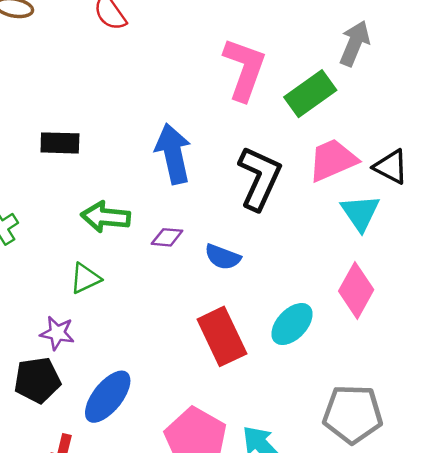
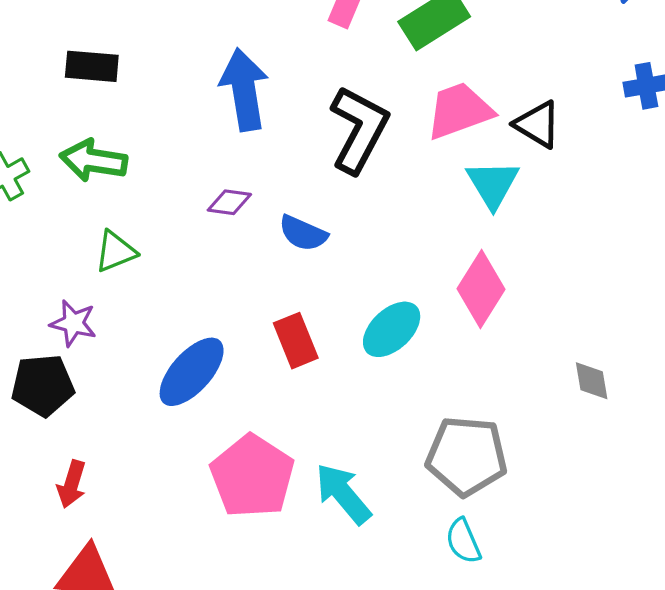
green arrow: (106, 217) -> (94, 160), moved
red rectangle: (222, 336) -> (296, 341), size x0.7
blue ellipse: (108, 397) -> (192, 372), moved

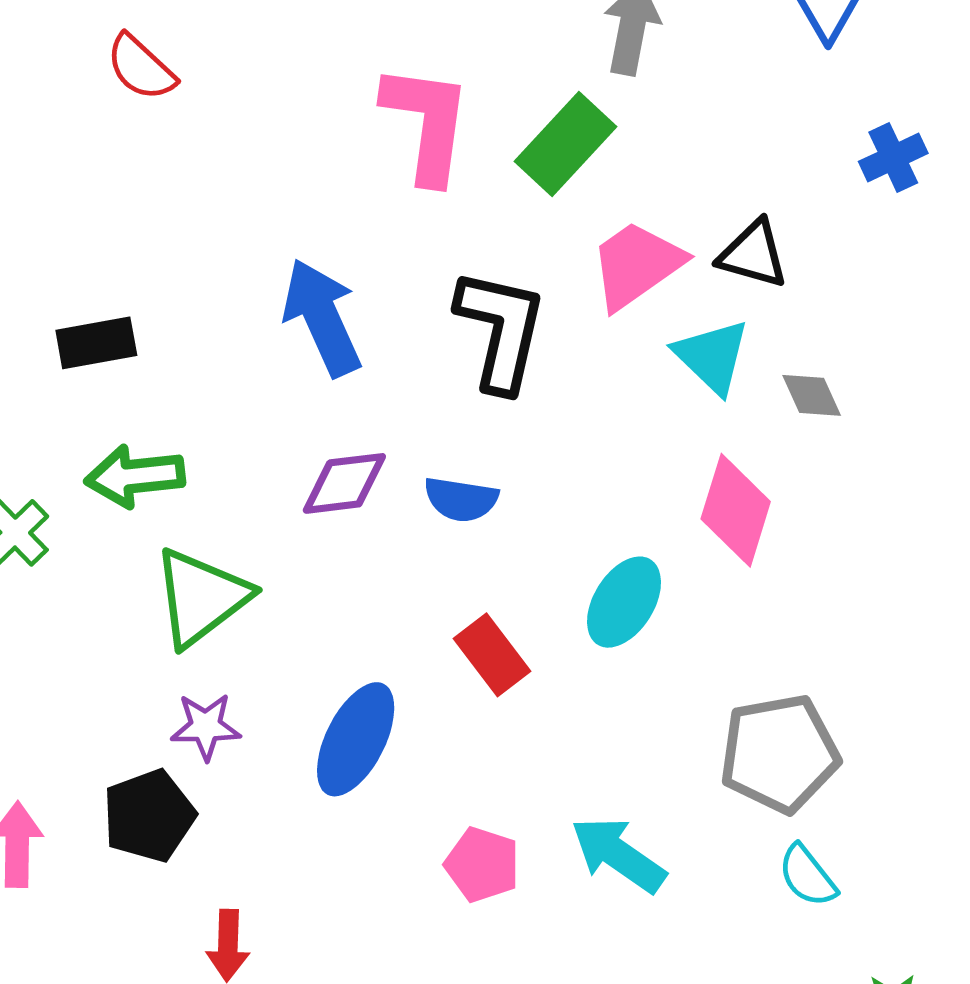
purple diamond: (229, 202) -> (344, 483), size x1.4
green triangle: (115, 252) -> (201, 597), size x1.6
purple star: (73, 323) -> (206, 727), moved
gray diamond: (592, 381) -> (812, 395), moved
pink pentagon: (252, 476) -> (482, 865), size x0.6

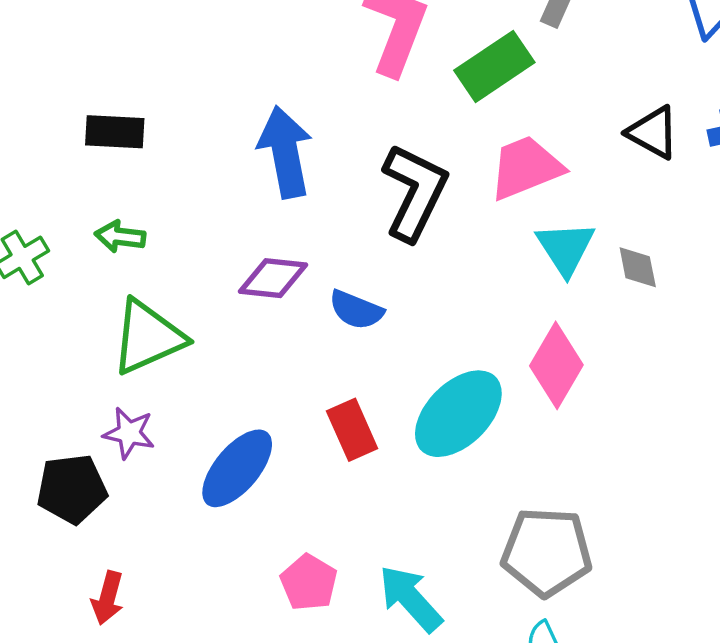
black triangle: (753, 254) -> (653, 133), moved
gray diamond: (812, 395) -> (638, 267), moved
green arrow: (135, 476) -> (120, 237), size x0.7
cyan ellipse: (624, 602) -> (458, 414), size x1.4

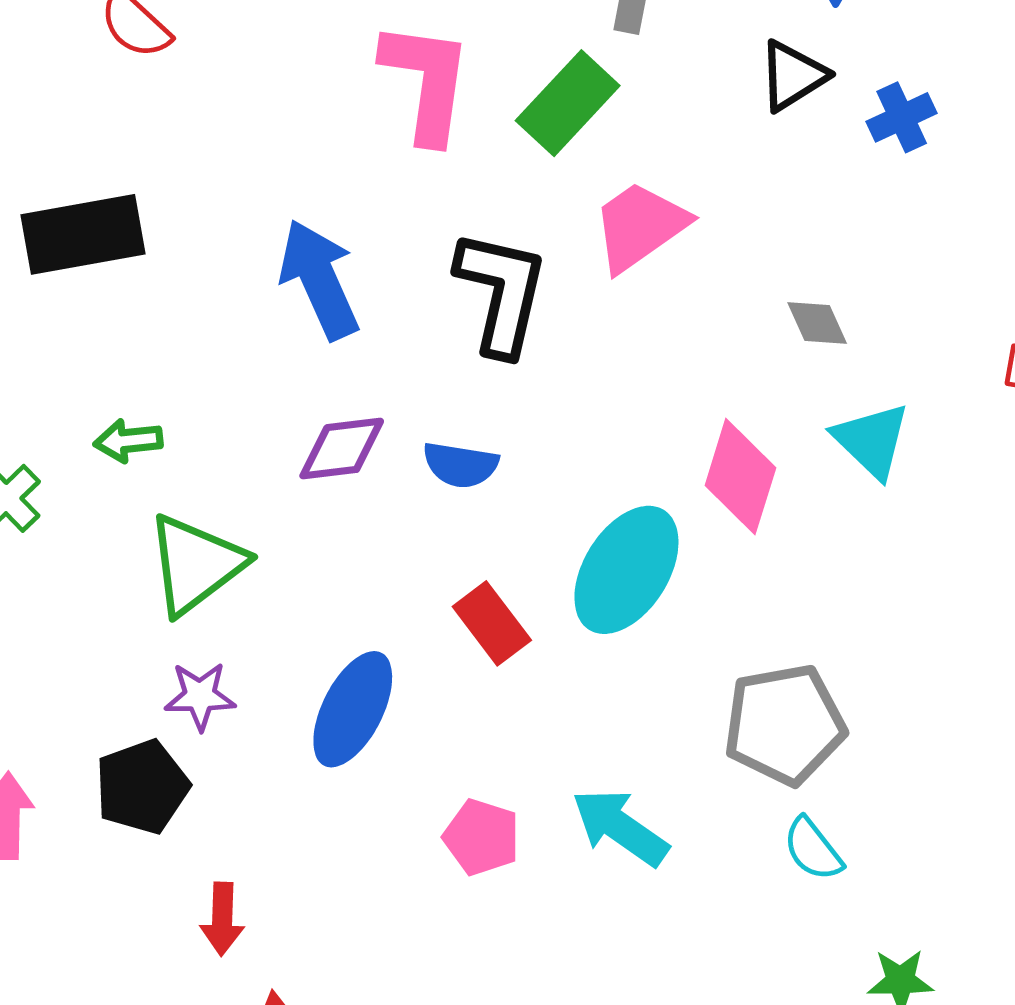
black rectangle: (115, 132) -> (83, 234), moved, size x1.5
black triangle: (653, 133) -> (793, 76), moved, turned -48
cyan triangle: (566, 248) -> (872, 440), moved

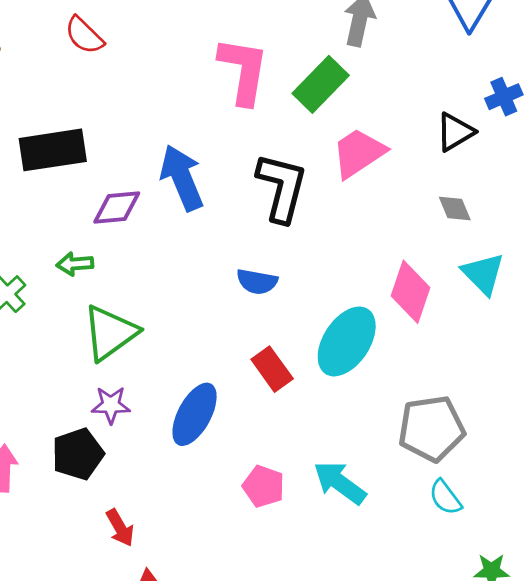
black triangle: (793, 76) -> (455, 132), moved
purple diamond: (342, 449) -> (117, 208), moved
red arrow: (222, 919) -> (120, 528), turned -33

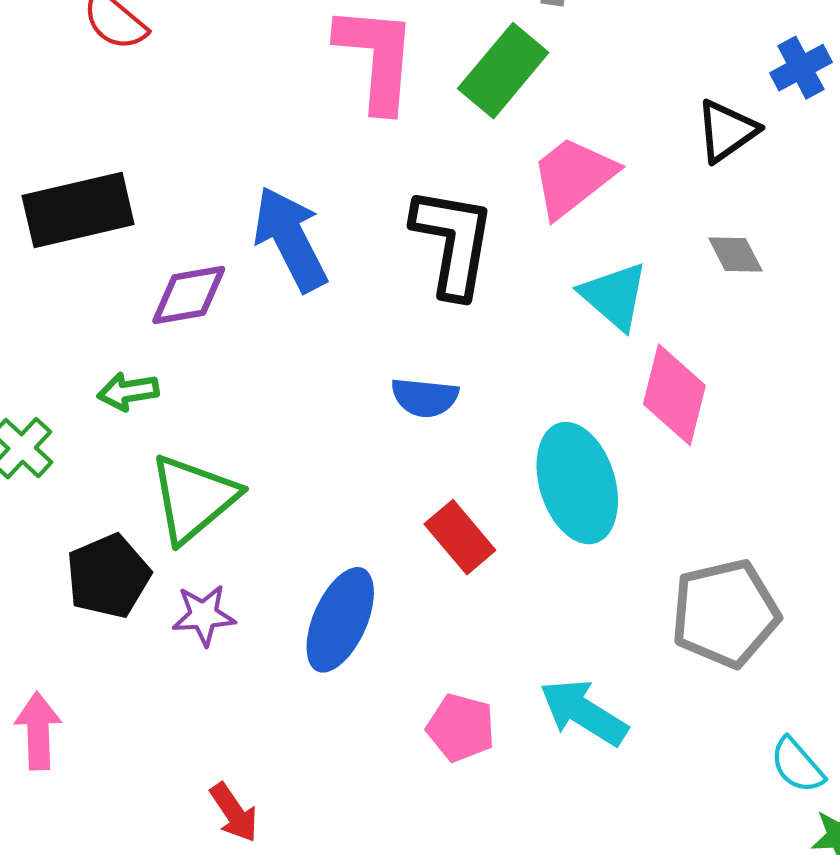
cyan triangle: (483, 274) -> (614, 296), moved
cyan ellipse: (347, 341) -> (577, 483), turned -46
black pentagon: (78, 454) -> (108, 576), moved
cyan semicircle: (445, 497) -> (797, 765), moved

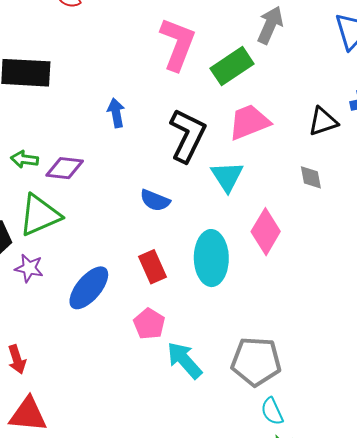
blue arrow: (290, 239) -> (116, 113), size x0.6
purple diamond: (189, 295) -> (65, 168), moved
cyan triangle: (614, 296) -> (227, 176), moved
gray pentagon: (725, 613) -> (256, 361), moved
pink pentagon: (461, 728) -> (149, 324), moved

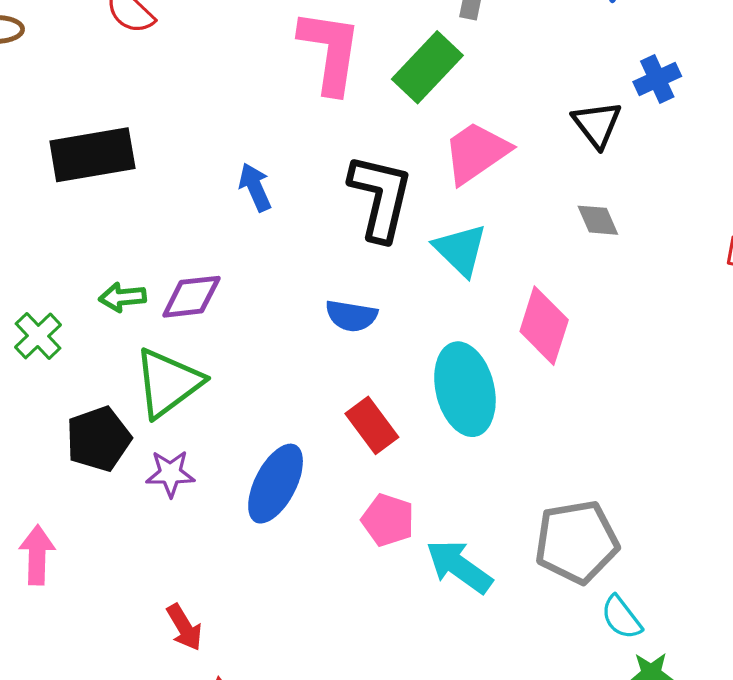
black triangle: (323, 122) -> (597, 124), turned -36

